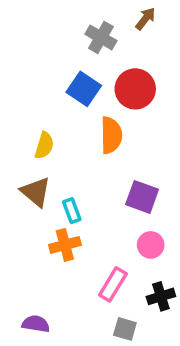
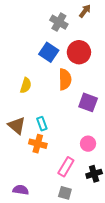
brown triangle: (36, 192) -> (17, 126), moved
purple square: (142, 197) -> (88, 102), moved
orange cross: (65, 245) -> (38, 144), turned 30
gray square: (125, 329) -> (65, 193), moved

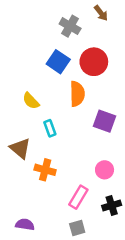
brown arrow: (85, 11) -> (101, 13), turned 104
yellow semicircle: (26, 85) -> (31, 101), turned 119
cyan rectangle: (42, 124) -> (50, 128), moved
gray square: (65, 193) -> (77, 228), turned -32

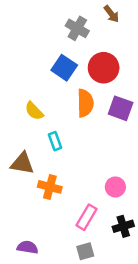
purple square: (105, 121) -> (121, 108), moved
brown triangle: (20, 148) -> (22, 163), turned -30

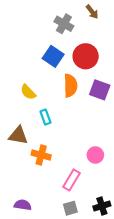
black cross: (123, 226) -> (102, 206), moved

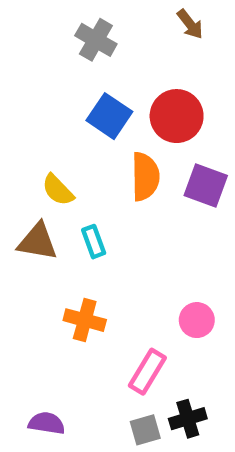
gray cross: (64, 24) -> (96, 40), moved
brown triangle: (18, 135) -> (38, 242), moved
black cross: (102, 206) -> (188, 419), moved

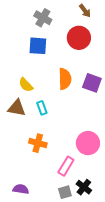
blue square: (109, 116) -> (38, 46), moved, turned -30
red circle: (177, 116) -> (79, 38), moved
pink circle: (197, 320) -> (88, 143), size x1.5
black cross: (188, 419) -> (84, 187), turned -35

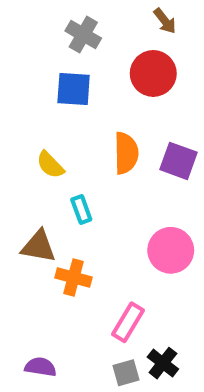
brown triangle: (17, 108) -> (39, 246), moved
pink circle: (88, 143) -> (171, 250), moved

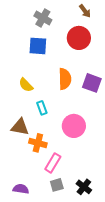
pink circle: (171, 250) -> (74, 126), moved
pink rectangle: (128, 322) -> (53, 163), moved
gray square: (126, 373) -> (57, 185), moved

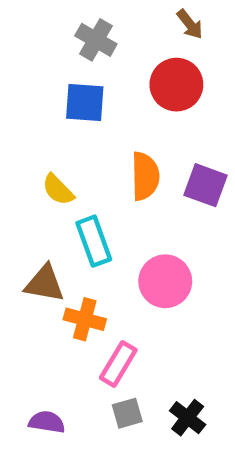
cyan rectangle: (42, 108) -> (94, 241), size x1.5

